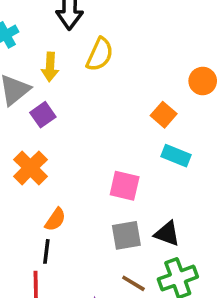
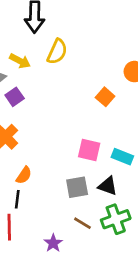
yellow arrow: (50, 67) -> (20, 61), turned -66
cyan rectangle: (176, 156) -> (122, 157), moved
pink square: (125, 186) -> (89, 150), moved

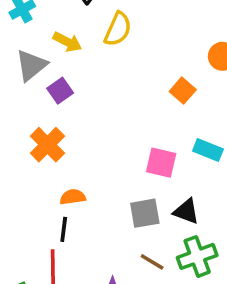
cyan rectangle: (122, 157) -> (208, 150), moved
orange semicircle: (24, 175) -> (73, 197), turned -132

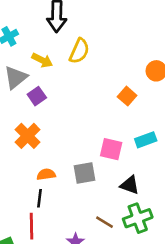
cyan rectangle: (208, 150) -> (146, 140), turned -42
gray square: (145, 213) -> (85, 173), moved

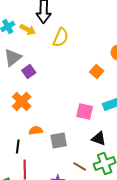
yellow arrow: (42, 60) -> (28, 29), moved
gray square: (85, 173) -> (59, 140), moved
black line: (39, 198) -> (18, 146), moved

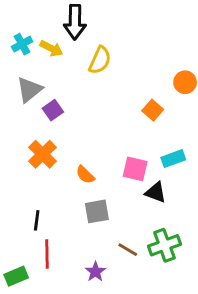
orange semicircle: (36, 130) -> (85, 175), moved, turned -128
black triangle: (99, 138) -> (156, 192), moved

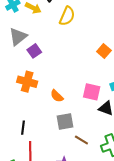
orange cross: (43, 154) -> (27, 82), turned -30
brown line: (128, 250) -> (81, 140), moved

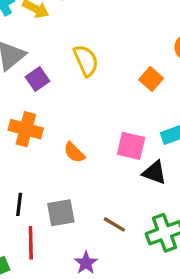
yellow semicircle: (67, 16) -> (86, 61), moved, turned -48
gray square: (65, 122) -> (61, 213), moved

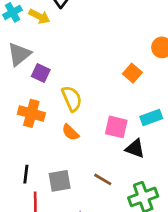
yellow semicircle: (86, 61) -> (72, 99), moved
purple square: (37, 79) -> (41, 73), turned -30
brown line: (114, 224) -> (103, 179), moved

